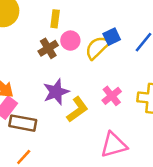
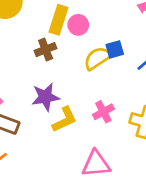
yellow rectangle: (55, 19) -> (58, 20), size x1.5
pink circle: (70, 41) -> (78, 25), moved

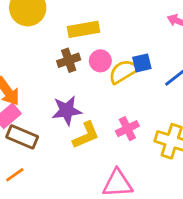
yellow rectangle: (58, 20) -> (84, 29), turned 60
pink circle: (78, 25) -> (100, 61), moved

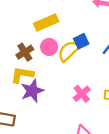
yellow rectangle: (84, 29) -> (46, 23), moved
yellow L-shape: (86, 135) -> (22, 75), moved, turned -135

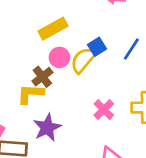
brown cross: (25, 52) -> (42, 77), moved
purple star: (32, 91) -> (47, 128), moved

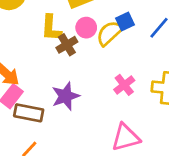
yellow L-shape: (30, 94) -> (51, 28), moved, turned -96

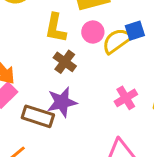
brown cross: (67, 45) -> (65, 62), moved, turned -30
brown rectangle: (29, 113) -> (38, 116), moved

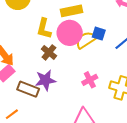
blue square: (135, 31) -> (99, 34), turned 32
pink circle: (93, 32) -> (70, 33), size x1.6

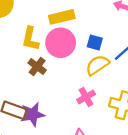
yellow semicircle: (86, 40) -> (97, 65), moved
purple star: (45, 80) -> (33, 114), moved

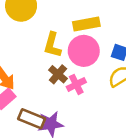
pink cross: (86, 97) -> (76, 84), moved

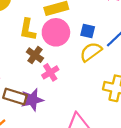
pink cross: (76, 84) -> (50, 72), moved

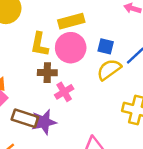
brown cross: (35, 55) -> (47, 73), turned -35

